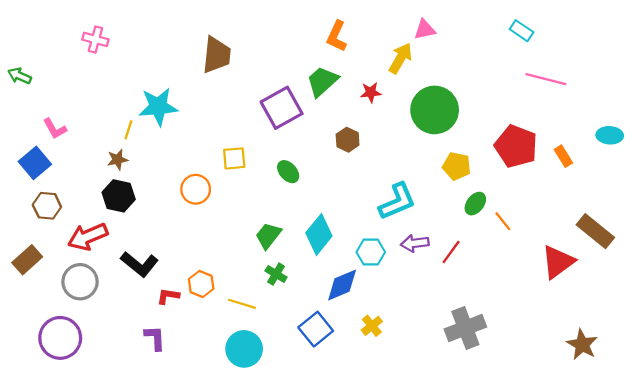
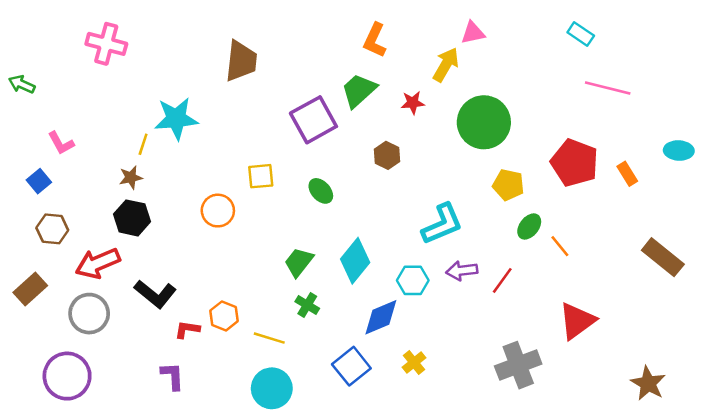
pink cross: (95, 39) -> (106, 44), size x1.4
blue square: (35, 163) -> (39, 181), size x0.7
red triangle: (558, 262) -> (577, 321), moved

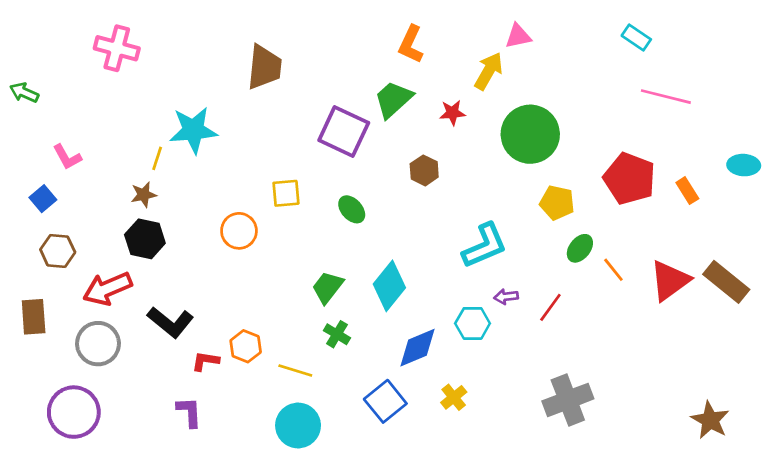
purple square: (313, 120) -> (344, 132), turned -36
purple arrow: (462, 271) -> (506, 297), size x0.7
cyan hexagon: (413, 280) -> (473, 323), moved
brown rectangle: (30, 289) -> (34, 317), turned -52
red triangle: (577, 321) -> (670, 281), moved

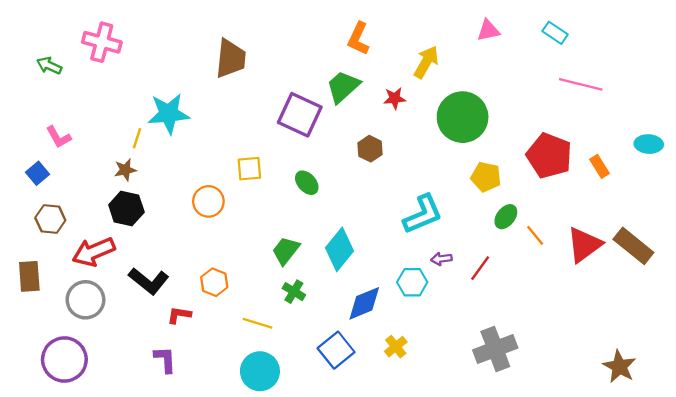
pink triangle: (518, 36) -> (488, 30), moved
green arrow: (24, 93) -> (49, 66), moved
orange hexagon: (246, 346) -> (214, 282), moved

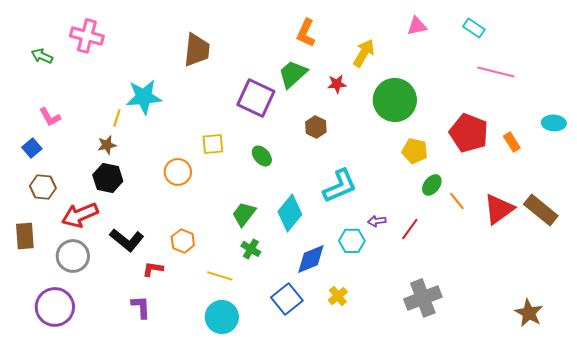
cyan L-shape: (423, 214) -> (340, 186), moved

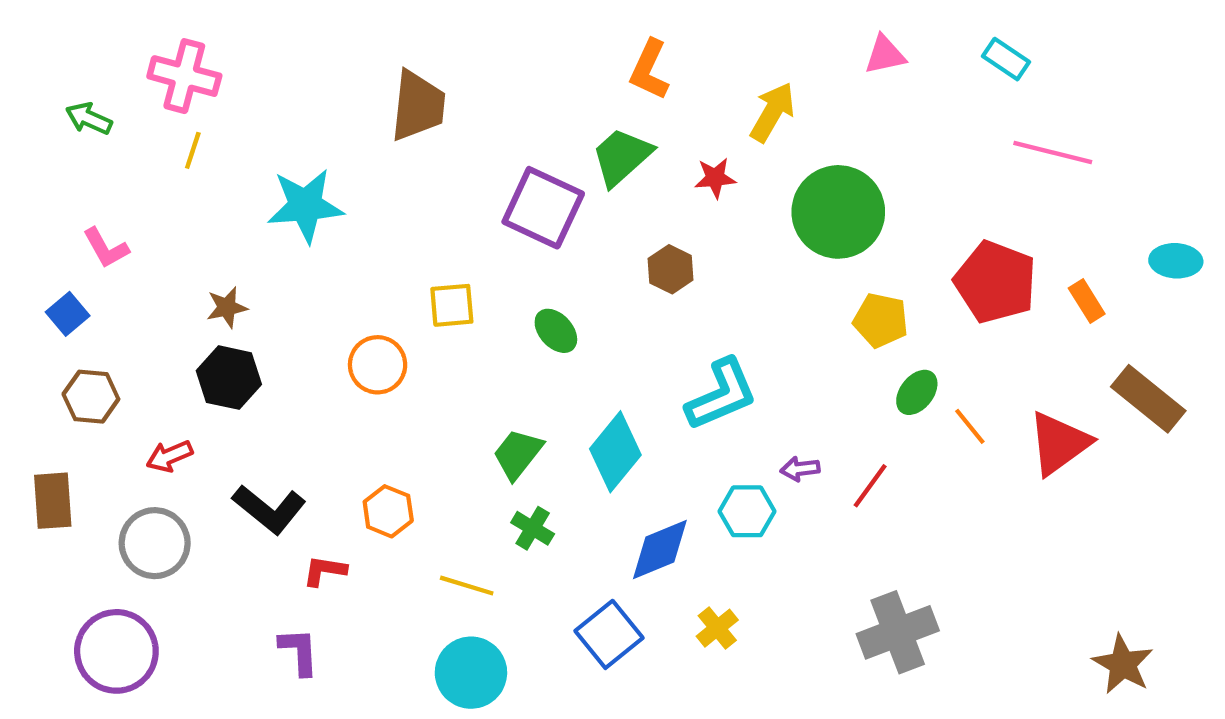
yellow line: (117, 118) -> (193, 150), moved
brown rectangle: (541, 210) -> (1148, 399), moved
red arrow: (80, 215) -> (169, 456), size x0.6

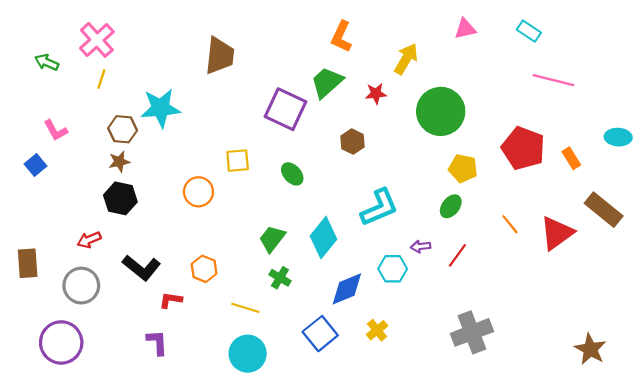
pink cross: (184, 76) -> (97, 40), turned 33
green ellipse: (917, 392) -> (451, 206), moved
brown hexagon: (91, 397) -> (123, 129), moved

